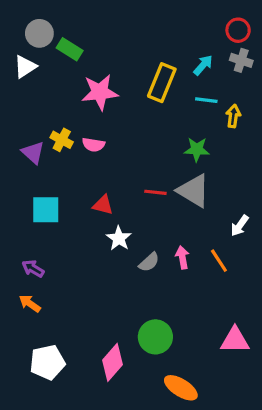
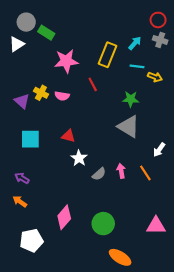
yellow arrow: (233, 116) -> (155, 77), turned 104
red line: (155, 192) -> (93, 84), moved, turned 56
pink diamond: (113, 362) -> (64, 217), moved

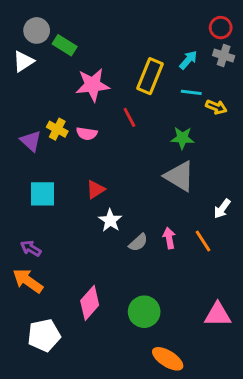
red triangle: (68, 136) -> (96, 190), turned -48
orange arrow: (20, 201) -> (28, 281), size x1.5

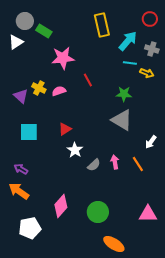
gray cross: (224, 56) -> (152, 49), moved
cyan arrow: (188, 60) -> (128, 41), size x1.5
yellow rectangle: (150, 76) -> (102, 25), moved, turned -35
pink semicircle: (87, 134) -> (59, 91), turned 152

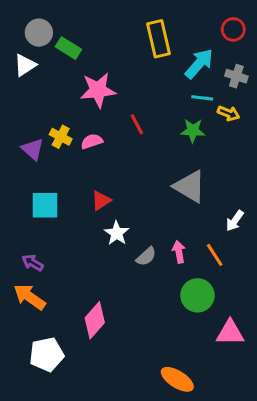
green star: (124, 94) -> (193, 131), moved
green circle: (98, 212) -> (197, 295), moved

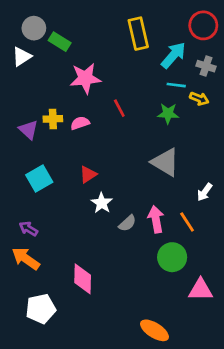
red circle: (233, 29) -> (203, 25), size x1.4
yellow cross: (61, 137) -> (53, 119), turned -30
cyan square: (45, 205) -> (39, 179), turned -30
pink arrow: (179, 252) -> (156, 219), size x1.4
pink diamond: (95, 320) -> (83, 279), turned -40

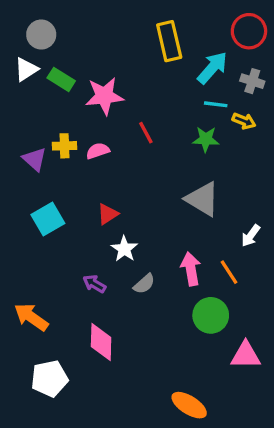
green rectangle: (60, 42) -> (61, 79), moved
gray semicircle: (127, 223) -> (144, 284), moved
purple arrow: (28, 229) -> (94, 284), moved

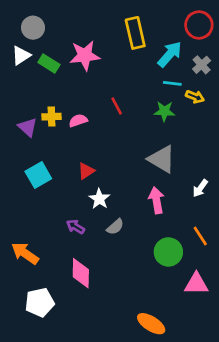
gray cross: (252, 81) -> (202, 65), turned 30
pink star: (104, 96) -> (85, 56), moved
pink arrow: (191, 269) -> (156, 200), moved
orange line: (229, 272) -> (200, 236), moved

